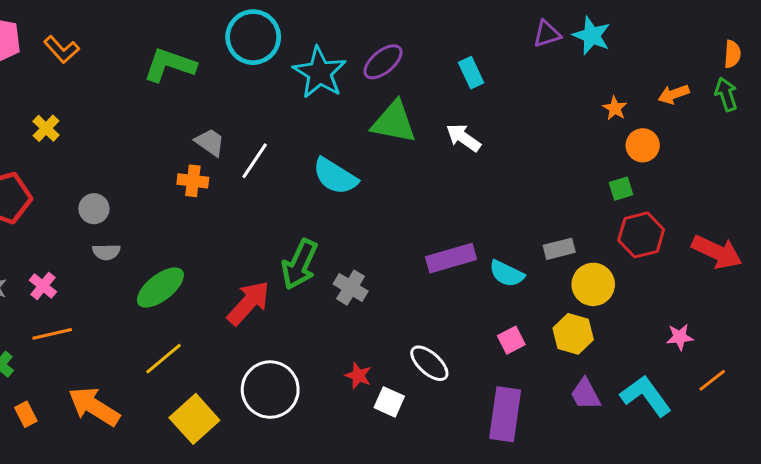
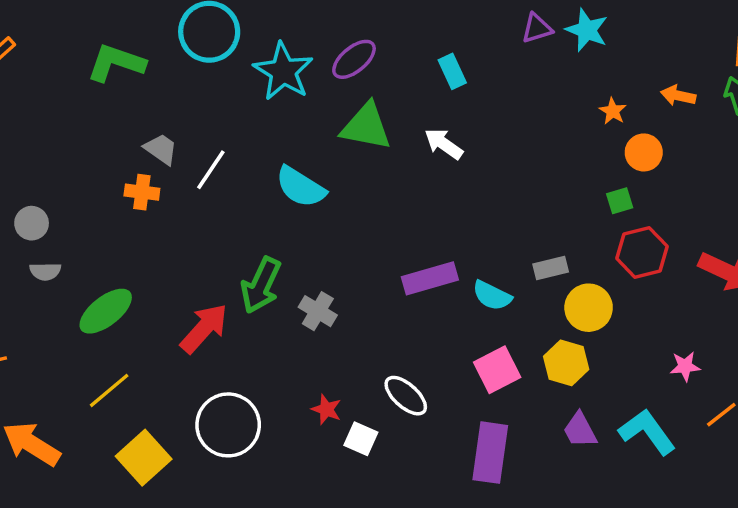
orange arrow: (674, 94) -> (678, 96), turned 32
pink square: (511, 340) -> (497, 370), size x1.5

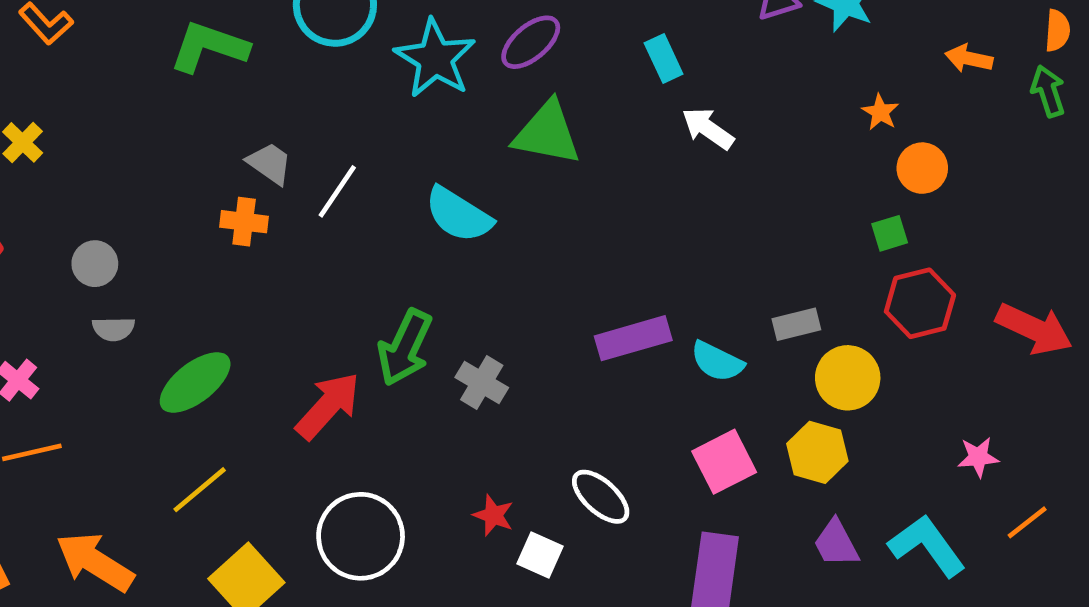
orange arrow: (678, 96) -> (969, 59), moved
white arrow: (444, 144) -> (708, 128), moved

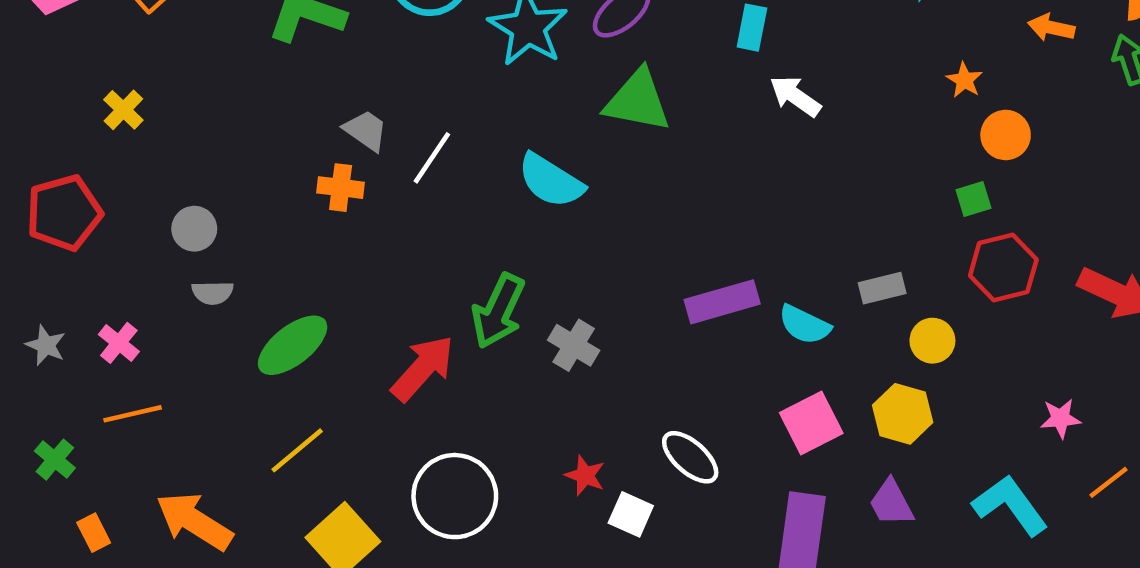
cyan rectangle: (664, 59) -> (752, 28), turned 36
yellow circle: (848, 378) -> (932, 341), size x0.7
purple trapezoid: (836, 543) -> (891, 503), moved

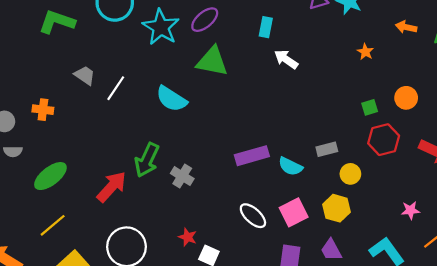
orange circle: (1006, 135) -> (406, 98), moved
orange cross: (341, 188) -> (43, 110), moved
white ellipse: (690, 457) -> (253, 216), moved

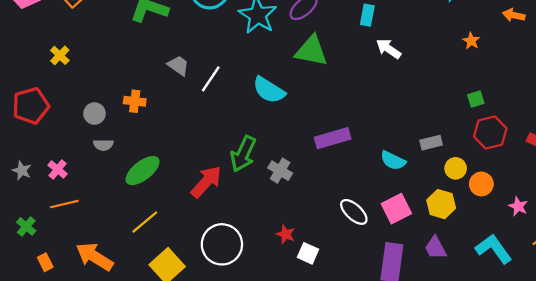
orange circle: (406, 98) -> (481, 184), moved
purple rectangle: (252, 156) -> (333, 138), moved
pink star: (410, 210) -> (518, 206), turned 30

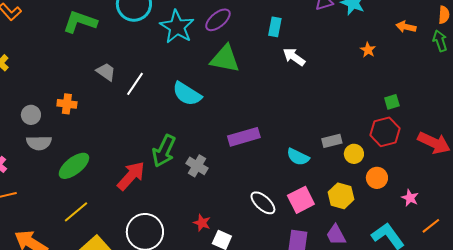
green square: (476, 99) -> (392, 102), moved
gray semicircle: (103, 145) -> (39, 143), size x1.4
yellow circle: (456, 168) -> (354, 154), moved

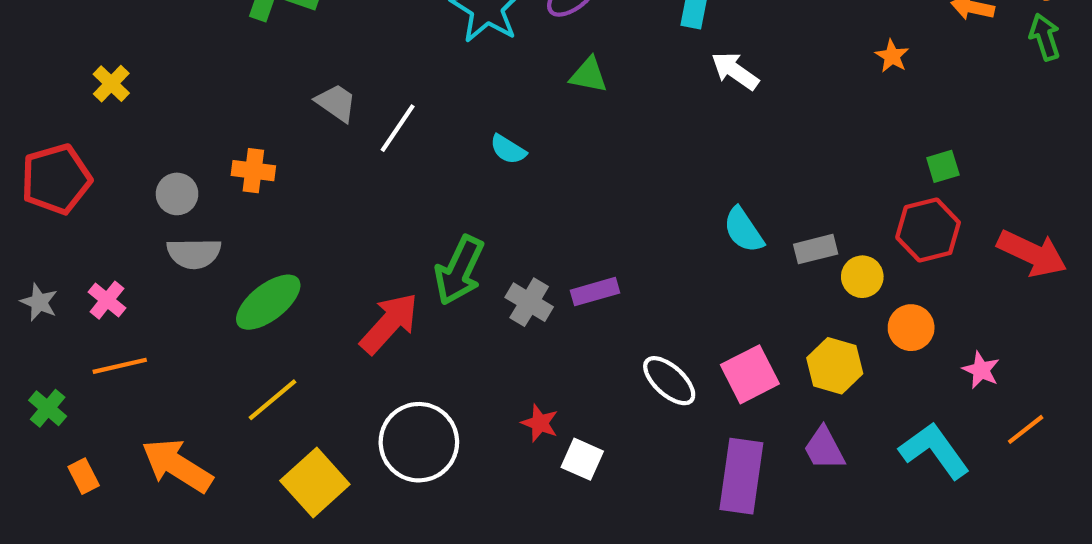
green triangle: (225, 59) -> (589, 75), size x0.6
cyan semicircle: (187, 94) -> (508, 149), size x0.6
purple rectangle: (244, 137) -> (595, 292), moved, size x0.7
cyan semicircle: (298, 157) -> (743, 230), moved, turned 30

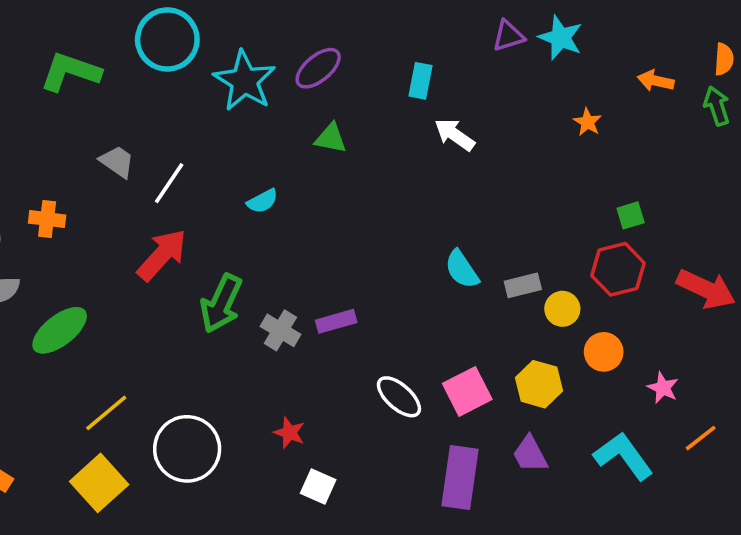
cyan semicircle: (508, 149) -> (263, 201), turned -60
red arrow: (389, 323) -> (162, 255), moved
yellow line: (272, 400) -> (106, 413), moved
white square: (582, 459) -> (318, 487), moved

